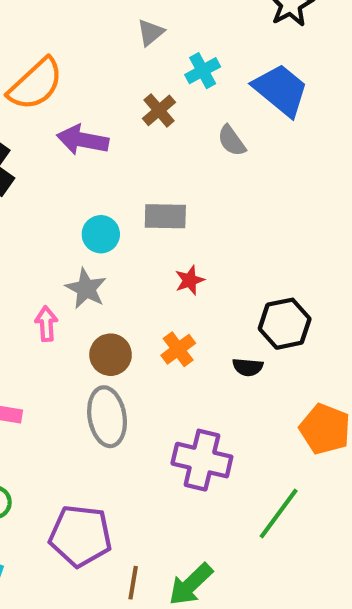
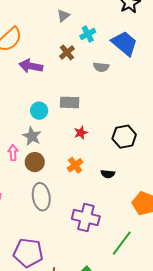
gray semicircle: (232, 141) -> (101, 67), turned -49
black hexagon: (285, 324) -> (124, 137), moved
brown circle: (111, 355) -> (35, 162), moved

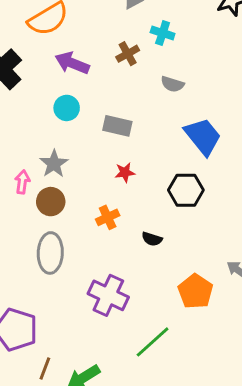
cyan cross: (88, 34) -> (163, 33), turned 35
blue trapezoid: (124, 43) -> (203, 136), moved
cyan circle: (39, 111) -> (67, 108), moved

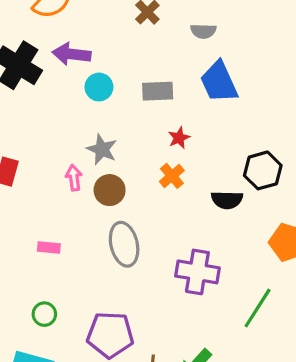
purple arrow: (72, 63) -> (72, 54), moved
blue trapezoid: (203, 136) -> (219, 82), moved, turned -150
black hexagon: (186, 190) -> (263, 170), moved
orange cross: (108, 217) -> (172, 176), moved
black semicircle: (152, 239) -> (227, 200), size x1.4

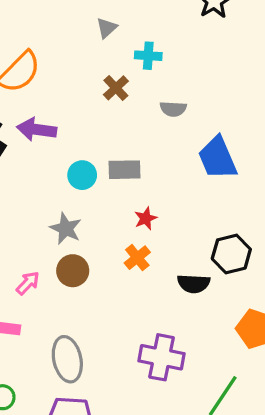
blue trapezoid: (219, 82) -> (218, 158), moved
cyan circle: (99, 87) -> (82, 175), moved
pink arrow: (74, 178) -> (28, 283), moved, turned 50
gray ellipse: (124, 244) -> (67, 359), moved

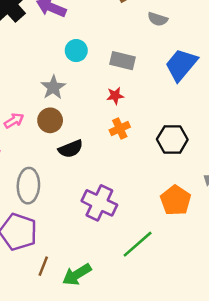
blue trapezoid: (218, 158) -> (181, 65), turned 48
gray rectangle: (125, 170) -> (122, 61), moved
orange cross: (137, 258) -> (120, 128), moved
black semicircle: (194, 284) -> (71, 149), moved, turned -40

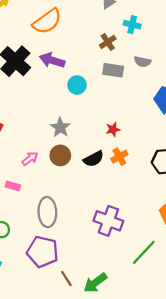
cyan circle: (76, 51) -> (77, 85), moved
gray rectangle: (122, 61) -> (113, 70), moved
black semicircle: (71, 149) -> (94, 159), moved
brown line: (43, 266) -> (66, 278), turned -49

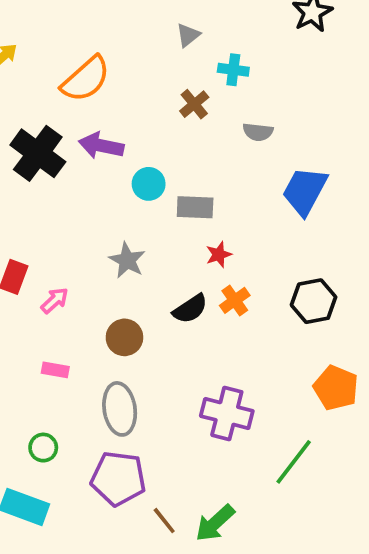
gray rectangle: (113, 70) -> (195, 207), moved
brown circle: (60, 155) -> (124, 337), moved
pink arrow: (30, 159) -> (55, 300), moved

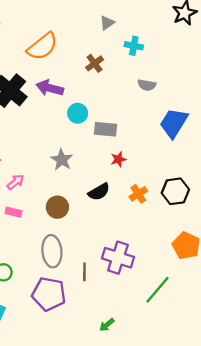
brown cross: (194, 104) -> (95, 63), moved
orange cross: (235, 300) -> (138, 194), moved
pink rectangle: (55, 370) -> (13, 212), moved
brown line: (164, 521) -> (84, 272), moved, turned 36
green arrow: (215, 523) -> (107, 325), size x0.6

